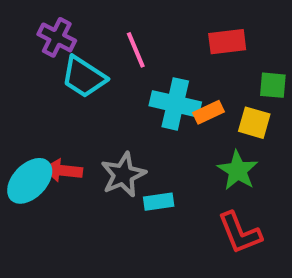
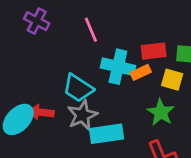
red rectangle: (227, 42) -> (154, 51), moved
cyan trapezoid: (84, 77) -> (78, 88), moved
cyan rectangle: (159, 202) -> (107, 134), size x1.6

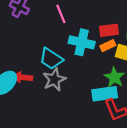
orange rectangle: (141, 72) -> (108, 46), moved
cyan rectangle: (107, 134) -> (105, 94), moved

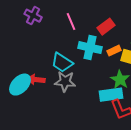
red rectangle: (109, 30) -> (106, 27), moved, turned -30
gray star: (54, 79) -> (65, 82), turned 30

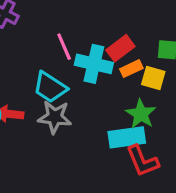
pink line: (71, 22) -> (64, 47), moved
red rectangle: (106, 27) -> (120, 48), moved

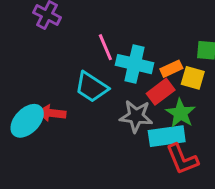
red rectangle: (120, 48) -> (161, 92), moved
gray star: (55, 117) -> (136, 116), moved

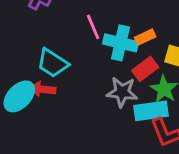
orange rectangle: (171, 69) -> (145, 37), moved
cyan trapezoid: (92, 87) -> (53, 63), moved

